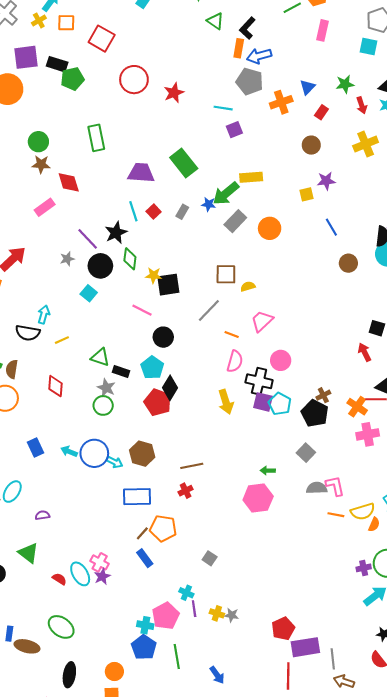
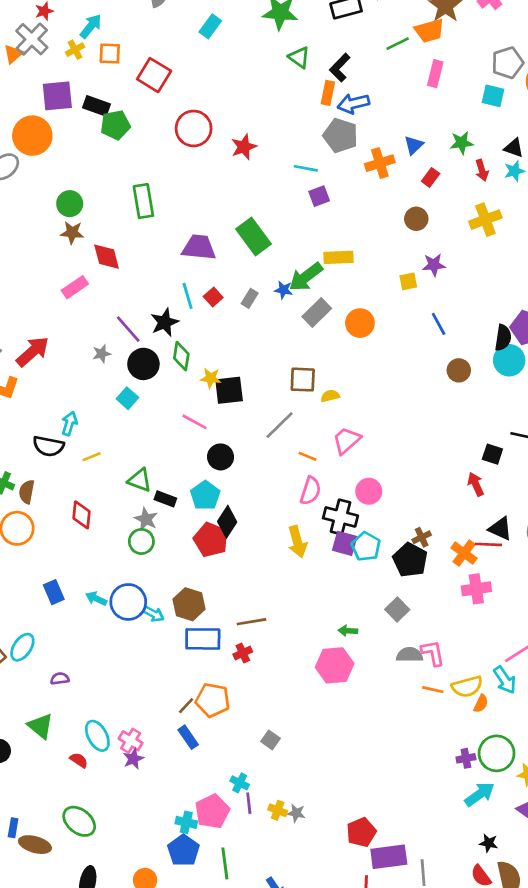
blue rectangle: (137, 497) -> (203, 639), moved
cyan ellipse: (80, 574) -> (97, 736), moved

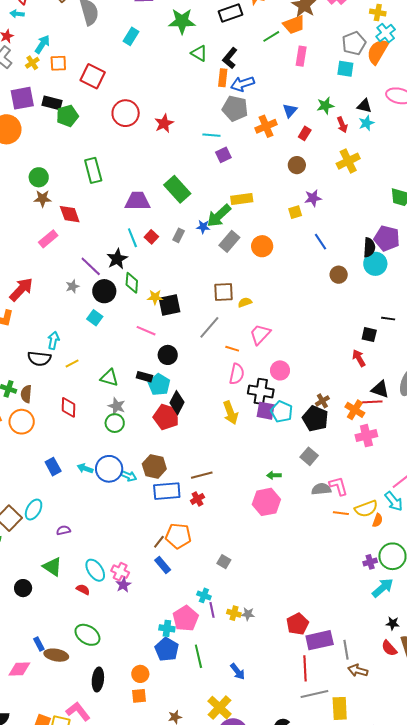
black rectangle: (165, 499) -> (144, 377), moved
blue rectangle: (13, 828) -> (39, 644), turned -32

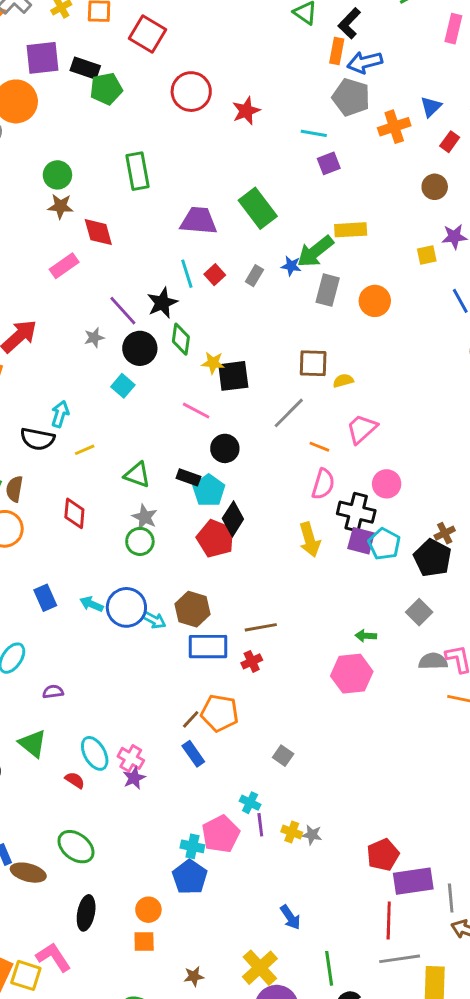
gray rectangle: (229, 241) -> (328, 290), turned -30
green line: (198, 656) -> (329, 968), moved

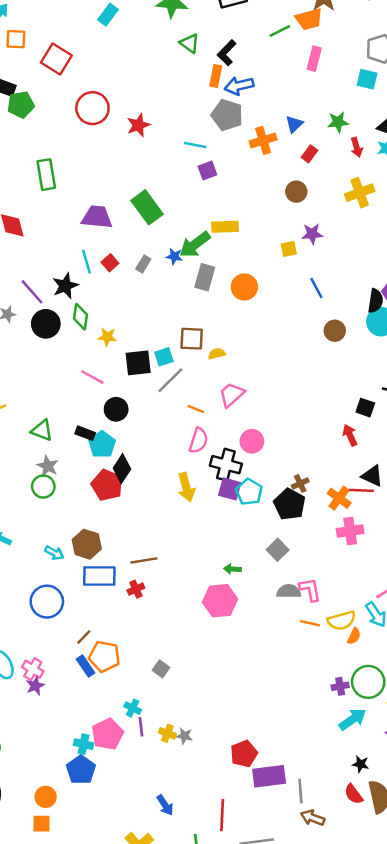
black square: (233, 376) -> (138, 363), moved
cyan square: (123, 386) -> (164, 357), moved, turned 30
blue circle: (126, 607) -> (47, 602), moved
orange pentagon: (220, 713) -> (104, 656), moved
red line: (389, 920) -> (222, 815), moved

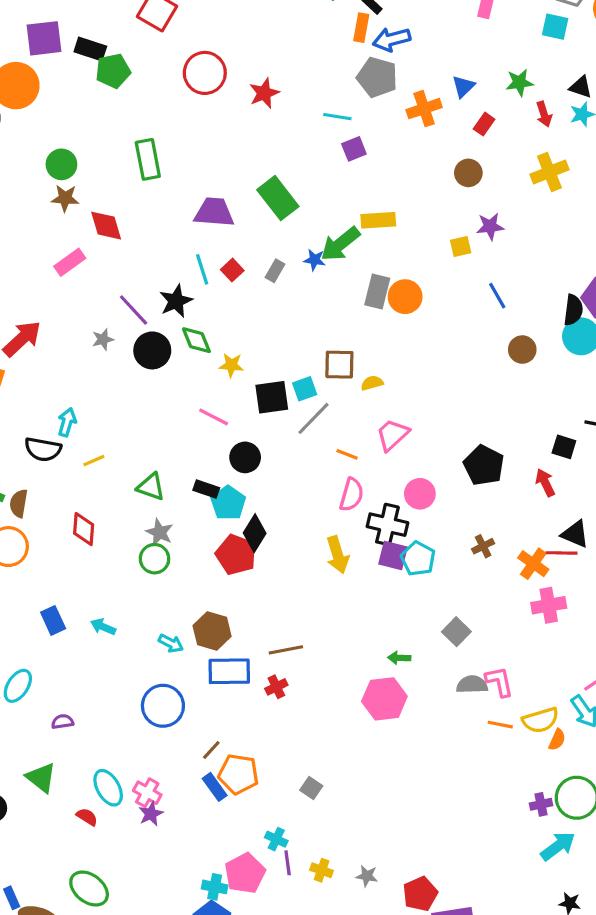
gray rectangle: (205, 277) -> (377, 292), moved
green diamond: (80, 317) -> (196, 340), turned -30
black pentagon: (290, 504) -> (484, 465), moved
gray star: (184, 736) -> (367, 876), moved

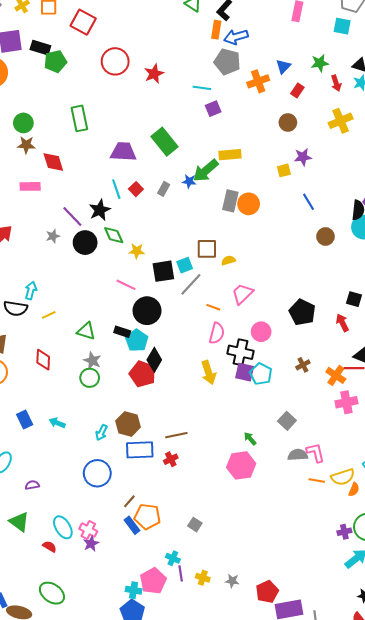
pink rectangle: (70, 262) -> (30, 186), turned 36
black circle: (245, 457) -> (147, 311), size x1.4
cyan arrow: (171, 643) -> (101, 433), turned 91
green arrow: (399, 658) -> (250, 439), turned 48

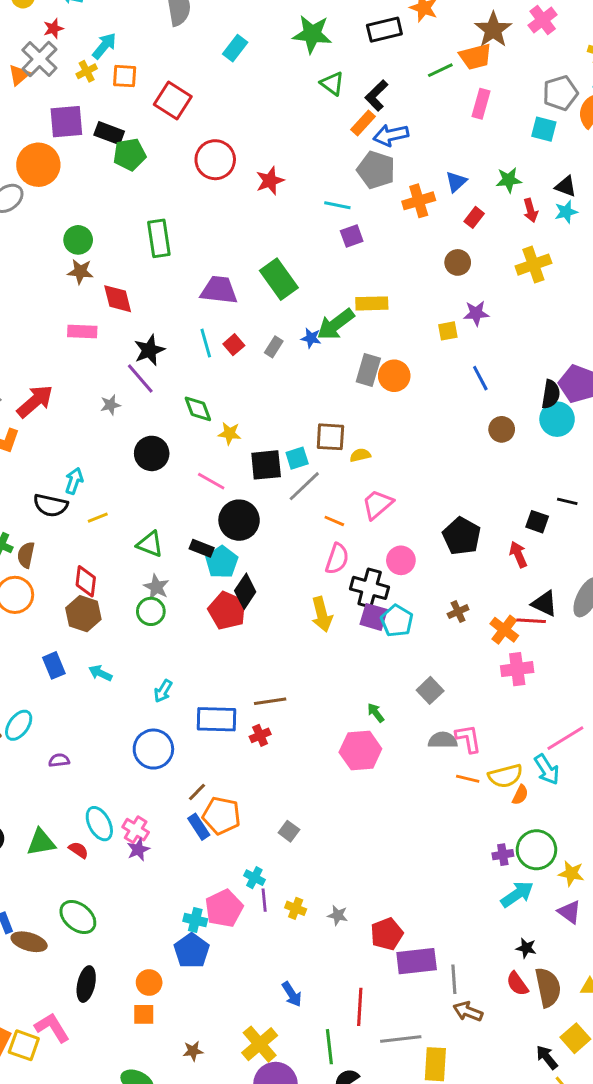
orange rectangle: (216, 30) -> (363, 123), turned 30
black star: (100, 210) -> (149, 350), moved
black circle: (85, 243) -> (152, 453), moved
brown hexagon: (128, 424) -> (83, 614), moved
green triangle: (19, 522) -> (41, 842), moved, turned -50

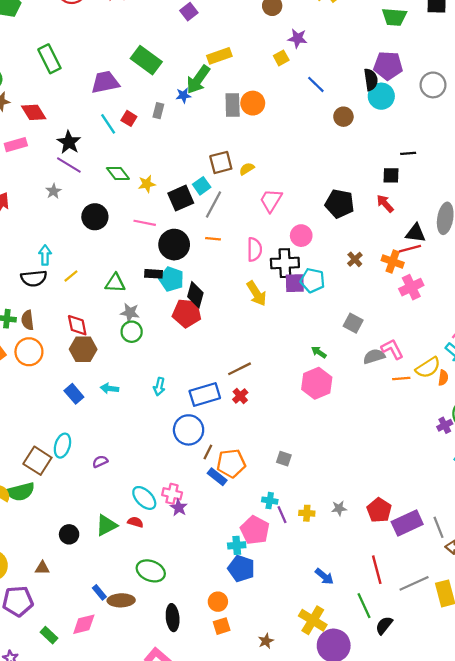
purple star: (476, 313) -> (298, 38), turned 30
orange line: (334, 521) -> (213, 239), moved
blue circle: (153, 749) -> (189, 430), moved

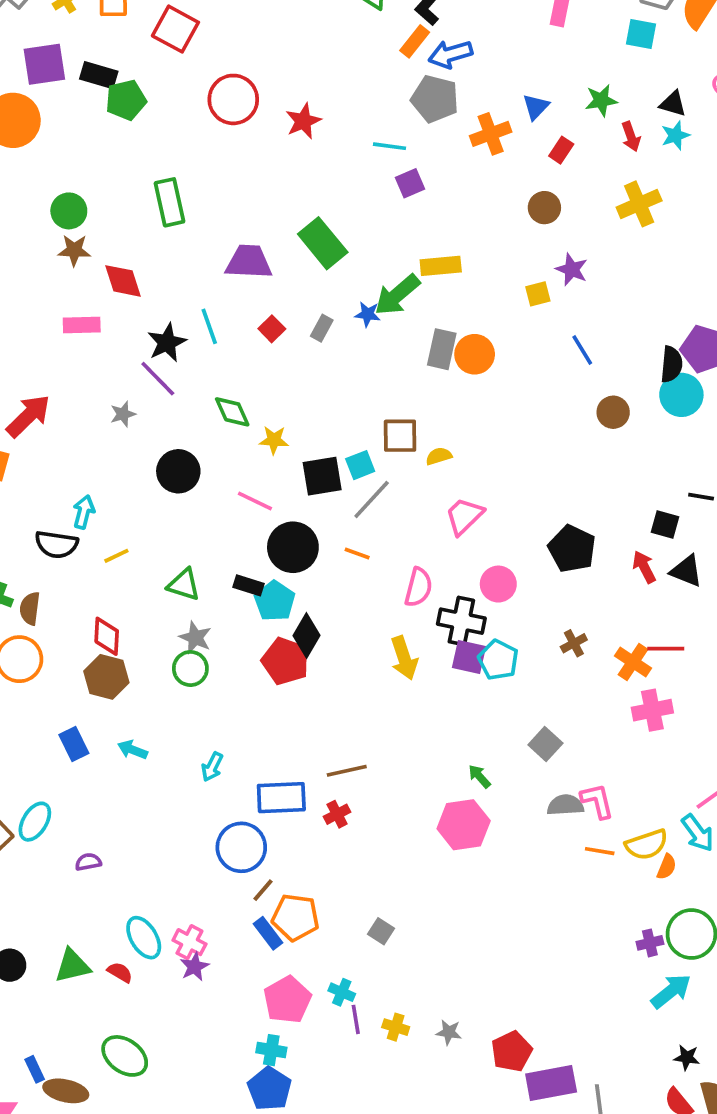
cyan line: (108, 124) -> (209, 326), moved
black triangle: (416, 233) -> (686, 571), moved
pink pentagon: (255, 530) -> (287, 1000), moved

